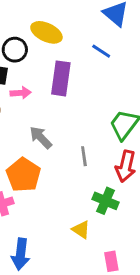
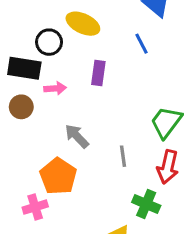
blue line: (101, 51) -> (142, 44), turned 30
purple rectangle: (61, 78) -> (98, 73), size x0.7

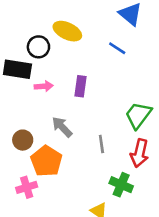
blue line: (142, 44) -> (117, 48), turned -30
purple rectangle: (98, 73) -> (80, 86), moved
brown circle: (21, 107) -> (23, 140), moved

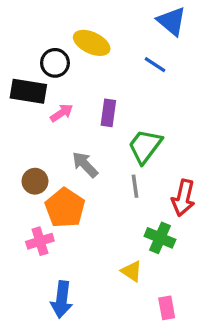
pink arrow: (44, 86) -> (62, 113), turned -30
green trapezoid: (138, 115) -> (145, 146), moved

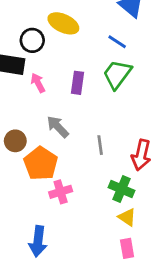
pink arrow: (62, 113) -> (38, 83), turned -84
green trapezoid: (145, 146) -> (117, 74), moved
pink cross: (40, 241) -> (61, 192), moved
yellow triangle: (132, 271) -> (127, 217), moved

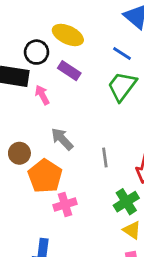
purple rectangle: (78, 83) -> (69, 71), moved, turned -65
green cross: (121, 189) -> (126, 202), turned 35

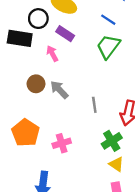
pink arrow: (42, 95) -> (52, 54), moved
brown circle: (19, 153) -> (36, 84), moved
orange pentagon: (45, 176) -> (26, 133), moved

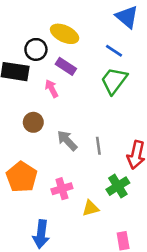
gray arrow: (59, 90) -> (67, 141), moved
yellow triangle: (116, 164) -> (91, 208), moved, turned -49

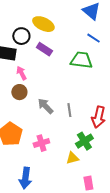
blue line: (114, 51) -> (93, 38), moved
green trapezoid: (114, 81) -> (81, 60), turned 60
pink arrow: (52, 88) -> (21, 73), moved
yellow triangle: (91, 208) -> (72, 158), moved

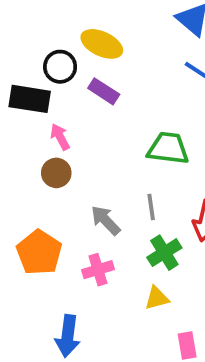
green trapezoid: (81, 60) -> (168, 148), moved
gray arrow: (45, 106) -> (106, 220), moved
green cross: (84, 141) -> (164, 253), moved

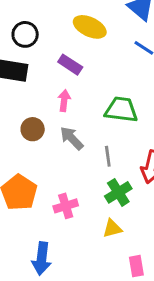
yellow ellipse: (102, 44) -> (90, 27), moved
black circle: (60, 67) -> (25, 34), moved
pink arrow: (60, 137) -> (64, 101), moved, turned 35
gray arrow: (106, 220) -> (72, 138), moved

